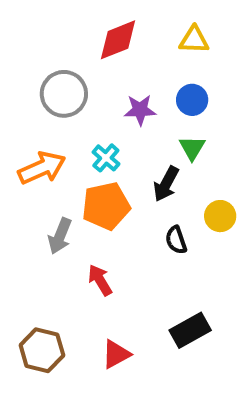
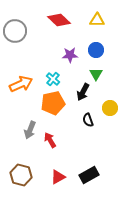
red diamond: (118, 40) -> (59, 20), turned 65
gray circle: (64, 94) -> (15, 31), moved
gray arrow: (60, 236) -> (30, 130), moved
black rectangle: (190, 330) -> (89, 175), moved

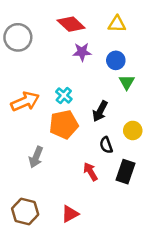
purple star: (70, 55) -> (82, 52), moved
green triangle: (96, 74) -> (127, 82), moved
red arrow: (50, 140) -> (90, 172), moved
black rectangle: (89, 175) -> (125, 172), moved, turned -42

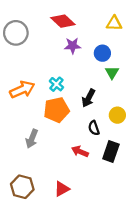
yellow triangle: (117, 24) -> (114, 23), moved
red arrow: (90, 172) -> (80, 151), turned -35

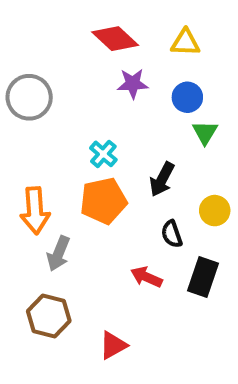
yellow triangle: (114, 23) -> (185, 43), moved
gray circle: (16, 33) -> (29, 97), moved
orange arrow: (22, 90) -> (35, 211), moved, turned 110
brown hexagon: (22, 187) -> (49, 316), moved

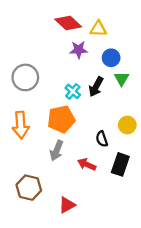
yellow triangle: (185, 43) -> (98, 29), moved
gray circle: (29, 97) -> (25, 77), moved
cyan cross: (103, 154) -> (73, 91), moved
black arrow: (162, 179) -> (96, 87), moved
gray arrow: (58, 254) -> (57, 151), moved

